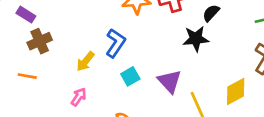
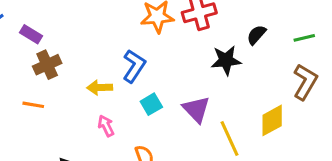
black semicircle: (211, 13) -> (256, 35), moved
yellow arrow: (85, 61) -> (100, 88), turned 50
pink arrow: (79, 97) -> (106, 126), moved, turned -60

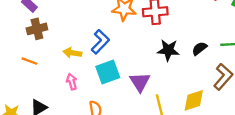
black semicircle: (256, 35) -> (200, 49), moved
cyan square: (151, 104) -> (108, 72), size x1.5
orange line: (33, 105) -> (29, 61), moved

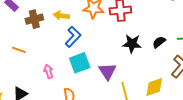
brown cross: (37, 29) -> (34, 19), moved
yellow arrow: (72, 53) -> (61, 16), moved
orange line: (29, 61) -> (19, 50), moved

